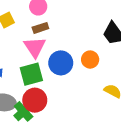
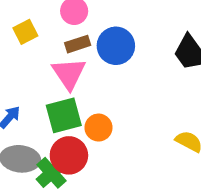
orange circle: (90, 60) -> (98, 128), moved
blue circle: (61, 63) -> (116, 46), moved

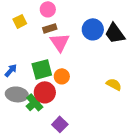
blue circle: (116, 46) -> (93, 29), moved
pink triangle: (69, 74) -> (60, 42), moved

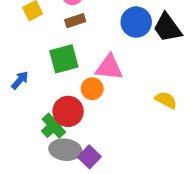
pink triangle: (60, 42) -> (109, 67), moved, turned -50
green square: (42, 69) -> (64, 59), moved
gray ellipse: (17, 94) -> (65, 150), moved

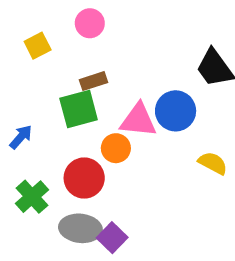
brown rectangle: (75, 21) -> (94, 81), moved
blue circle: (136, 22) -> (176, 111), moved
green cross: (54, 126) -> (32, 197), moved

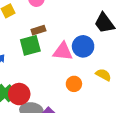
orange circle: (116, 148) -> (74, 84), moved
red circle: (84, 178) -> (19, 94), moved

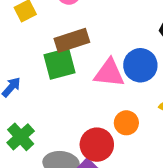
brown rectangle: (38, 30) -> (72, 40), size x1.5
red circle: (19, 94) -> (97, 145), moved

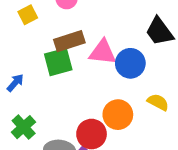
pink triangle: (109, 73) -> (103, 52), moved
orange circle: (126, 123) -> (118, 115), size x1.4

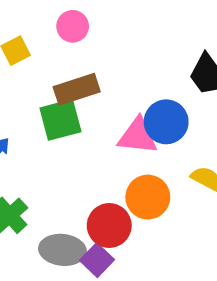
pink triangle: (103, 52) -> (138, 136), moved

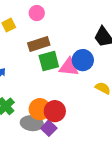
green square: (60, 120) -> (49, 61), moved
orange circle: (148, 197) -> (40, 109), moved

